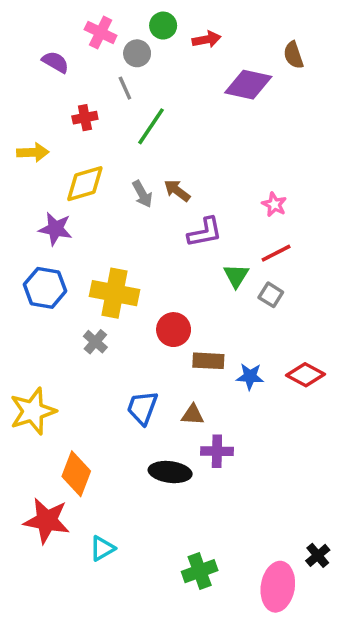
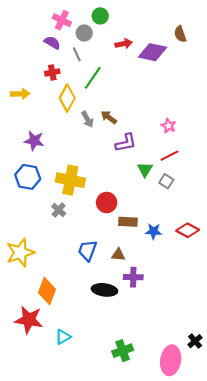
red arrow: (207, 39) -> (124, 44), moved
purple semicircle: (55, 62) -> (52, 43), moved
yellow diamond: (85, 184) -> (67, 98), moved, turned -45

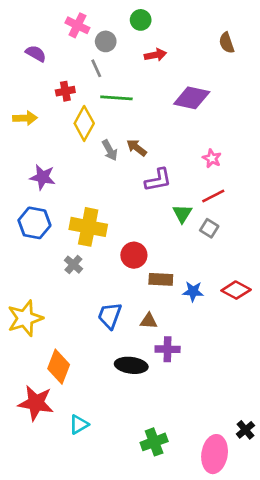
green circle: (100, 16) -> (141, 20), moved
purple semicircle: (52, 43) -> (36, 54), moved
purple diamond: (152, 52) -> (192, 98), moved
green line: (93, 78) -> (116, 98), turned 60

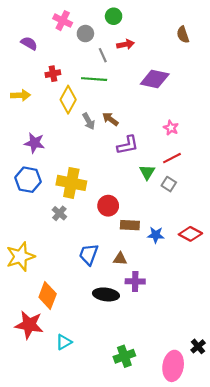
gray line: (96, 68) -> (103, 55), moved

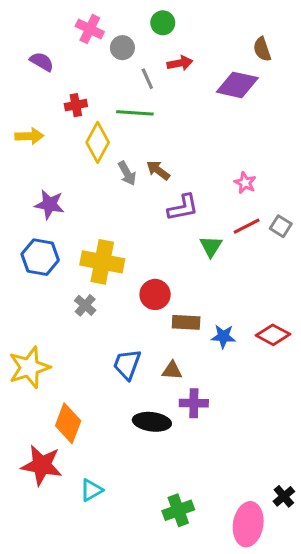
purple diamond: (155, 79) -> (237, 85), moved
gray square: (169, 184) -> (281, 226), moved

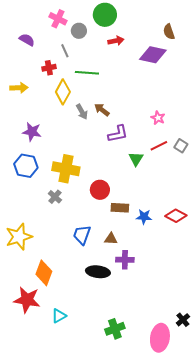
green circle: (163, 23) -> (105, 15), size x1.5
gray line: (147, 79) -> (65, 51), moved

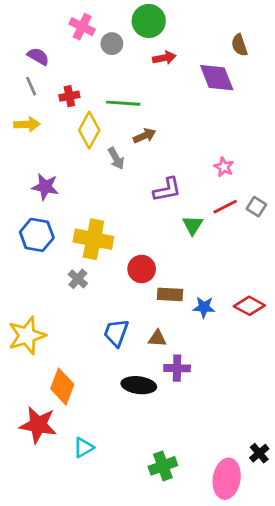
gray line: (65, 51) -> (31, 86), moved
purple diamond: (153, 55) -> (217, 78), turned 56
brown arrow: (102, 110) -> (144, 136), moved, turned 119

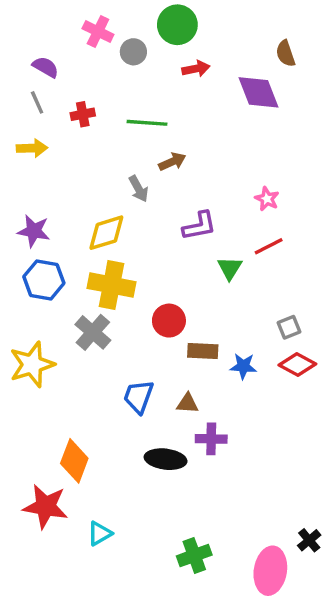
yellow diamond: (89, 130) -> (106, 233), moved, turned 44
purple star: (45, 187) -> (34, 231), moved
gray square: (256, 207) -> (289, 327), moved, turned 36
gray cross: (78, 279) -> (93, 332), size x1.5
yellow star: (27, 336) -> (32, 364), moved

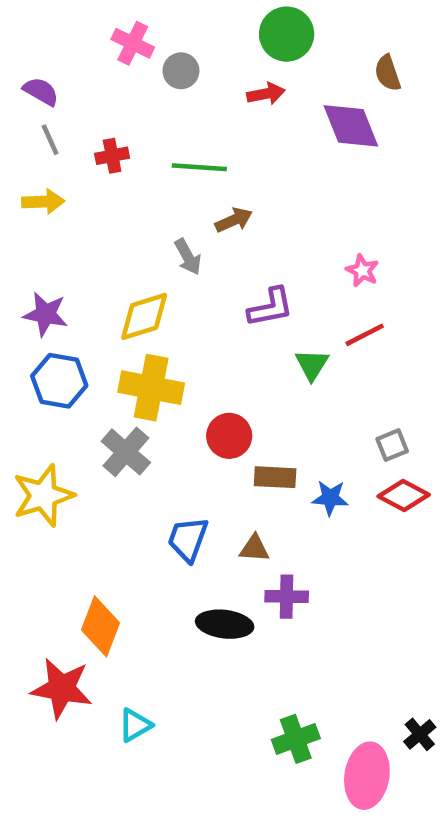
green circle: (177, 25) -> (287, 34), moved
purple semicircle: (46, 67) -> (41, 91), moved
green cross: (194, 555) -> (296, 739), moved

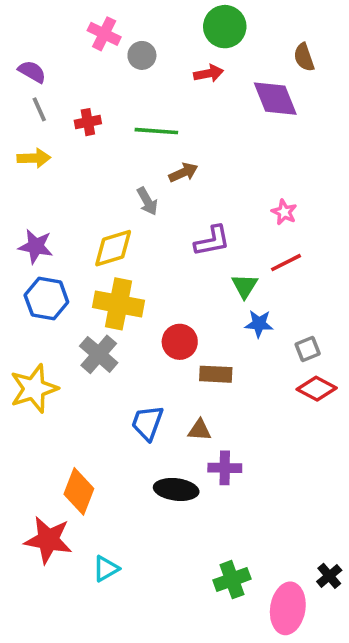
blue star: (330, 498) -> (259, 324), moved

